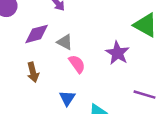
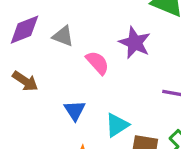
pink semicircle: (77, 64) -> (97, 63), moved
brown arrow: (33, 72) -> (25, 81), turned -36

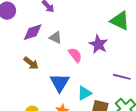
blue triangle: (75, 110) -> (60, 83), size x1.5

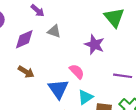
green triangle: (120, 21) -> (114, 17), turned 30
gray triangle: (56, 38) -> (54, 31), moved
pink semicircle: (75, 55) -> (77, 71), moved

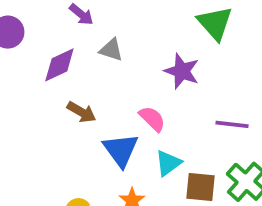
brown arrow: (26, 72) -> (81, 112), moved

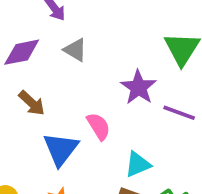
purple line: (232, 124) -> (179, 113), moved
cyan triangle: (168, 163) -> (138, 164), moved

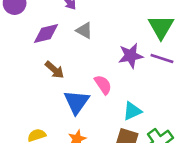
purple star: (138, 87) -> (131, 56), turned 30
purple line: (179, 113) -> (162, 59), moved

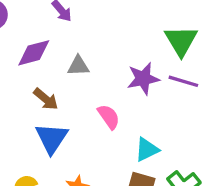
gray triangle: (84, 30) -> (78, 66), moved, turned -30
blue triangle: (77, 102) -> (52, 138), moved

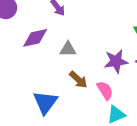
brown arrow: (46, 99) -> (78, 80), moved
pink semicircle: (109, 117) -> (105, 90), moved

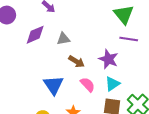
purple star: (116, 61) -> (108, 59), moved, turned -30
pink semicircle: (105, 90) -> (88, 85), moved

